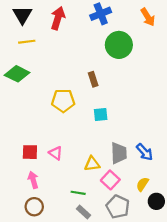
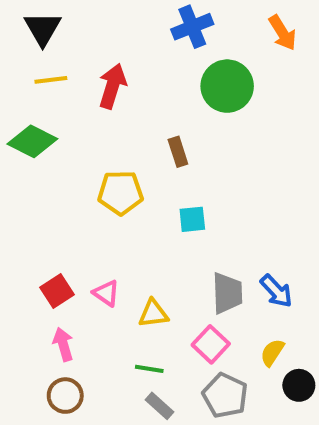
red arrow: (58, 18) -> (112, 86), moved
red square: (30, 152) -> (57, 291), turned -35
yellow triangle: (92, 164) -> (153, 314), moved

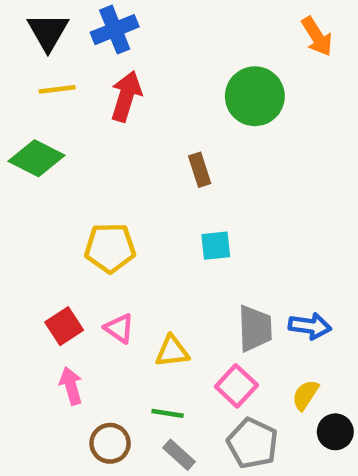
blue cross: (192, 27) -> (115, 30), moved
yellow pentagon: (121, 193) -> (110, 248), moved
blue arrow: (276, 291) -> (310, 326), turned -39
brown circle: (65, 396) -> (110, 443), moved

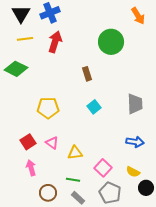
cyan square: (216, 246) -> (94, 107), turned -32
gray trapezoid: (255, 328) -> (135, 104), moved
yellow semicircle: (305, 395) -> (133, 172), turned -96

